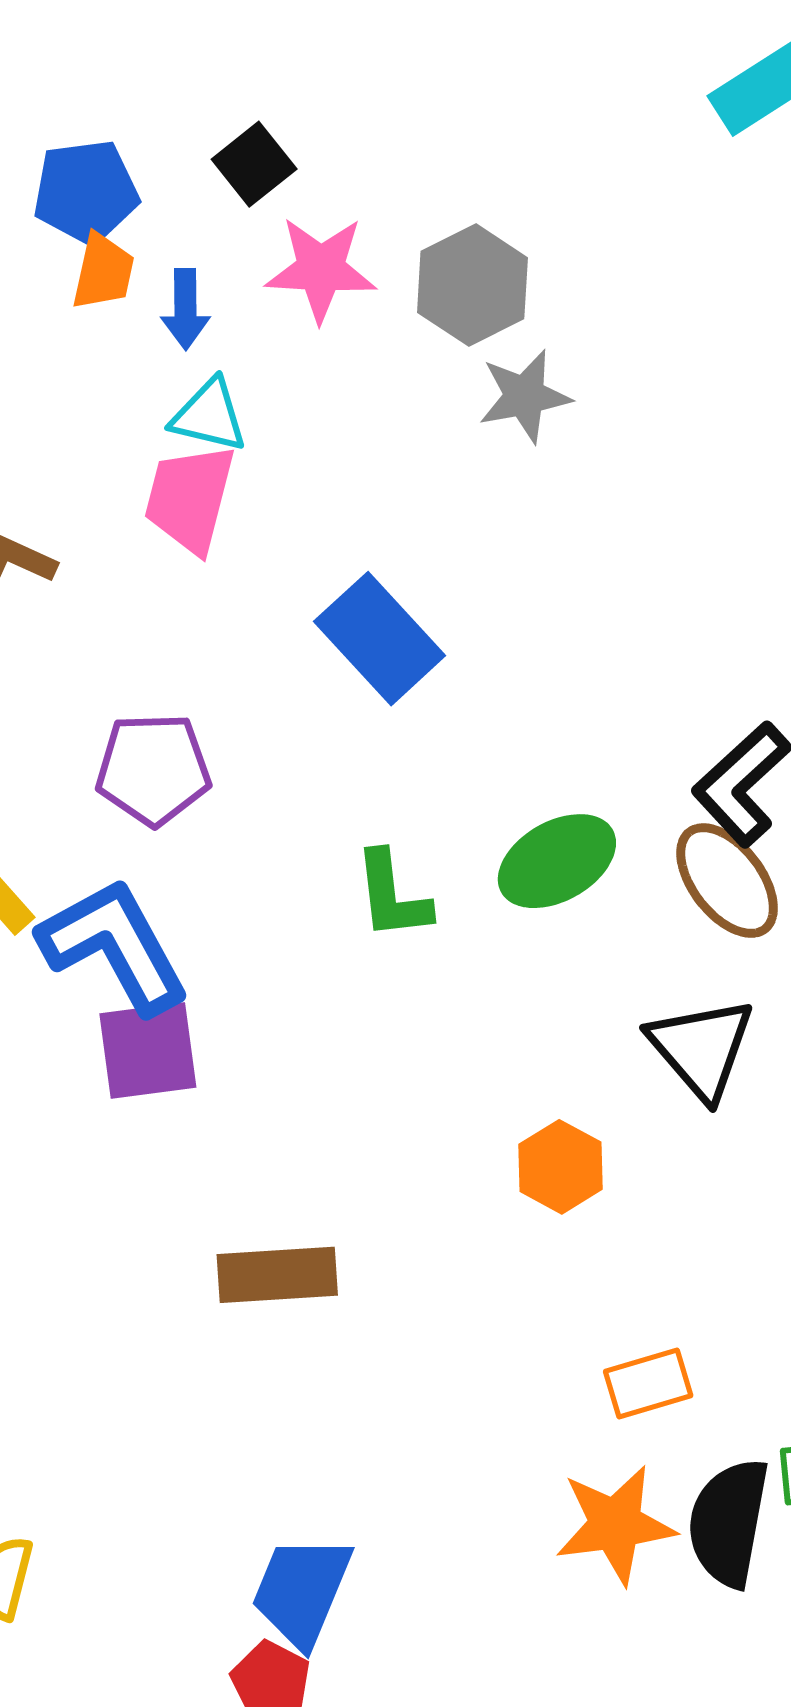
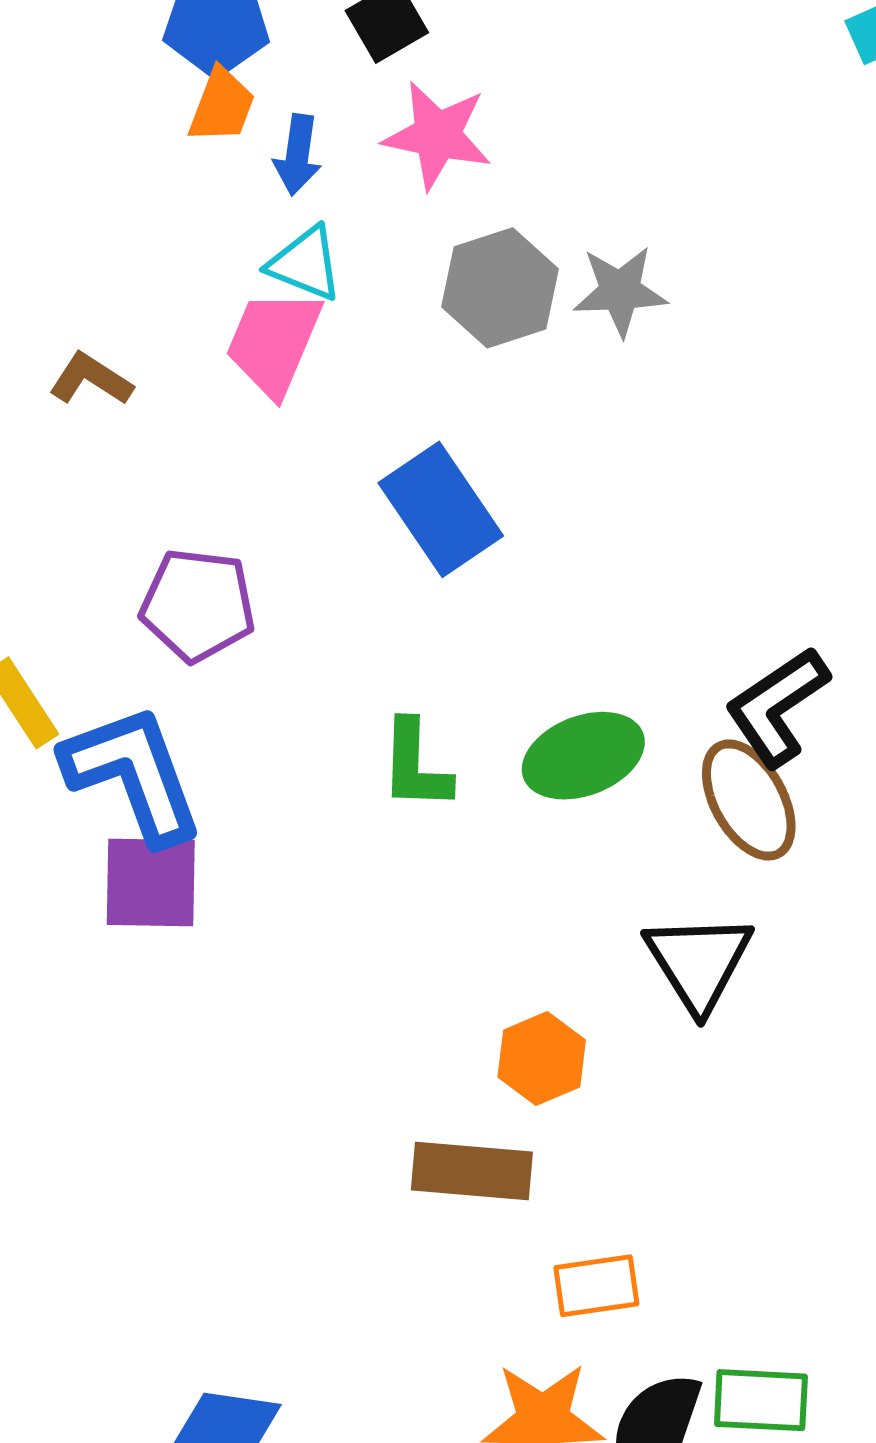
gray hexagon: (472, 285) -> (500, 288), moved
brown rectangle: (277, 1275) -> (472, 1171), moved

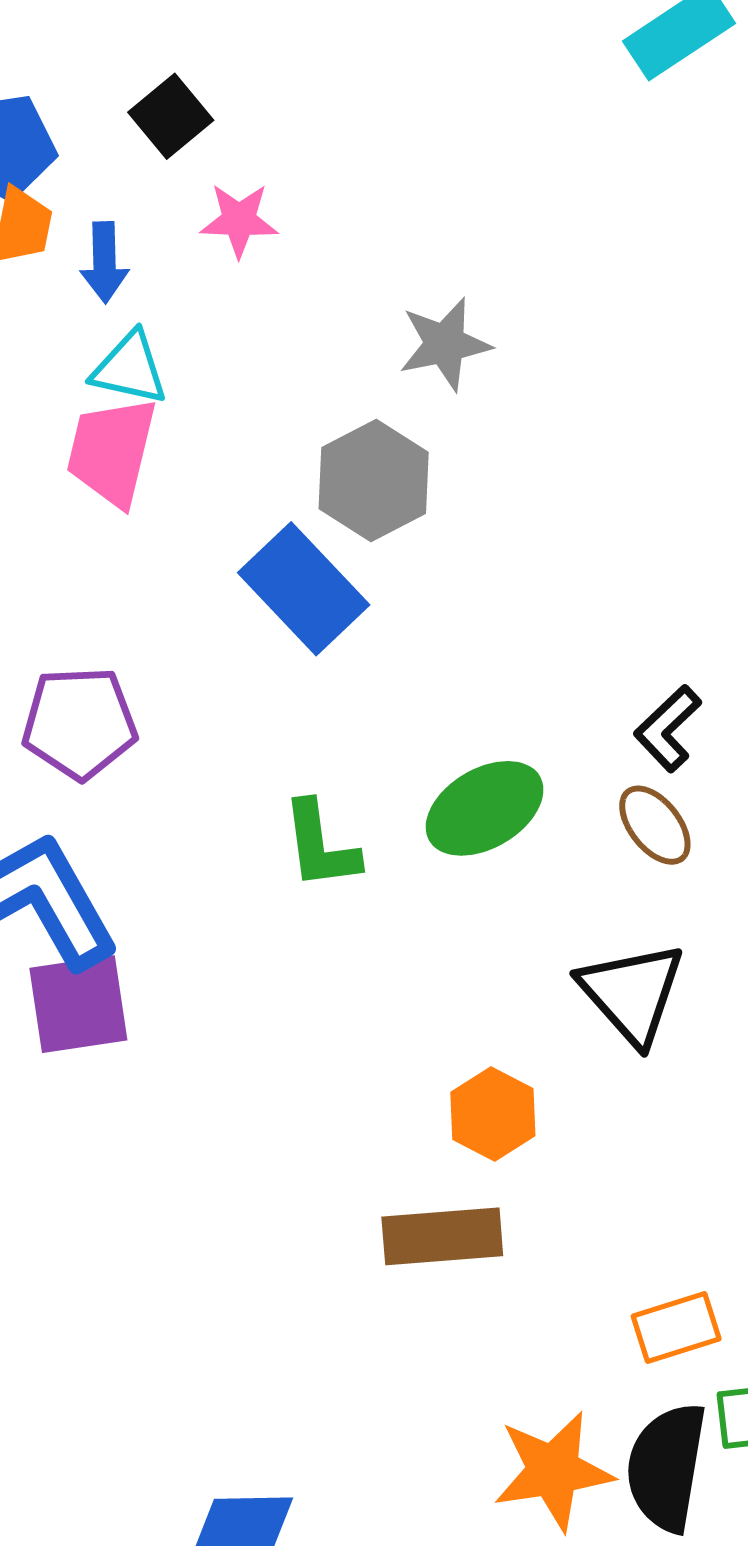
pink star: (437, 135) -> (239, 220), size x0.7
gray hexagon: (500, 288) -> (374, 481), moved
black L-shape: (777, 707) -> (668, 728), size x0.7
brown ellipse: (749, 800) -> (655, 825), size x0.7
orange rectangle: (596, 1286) -> (676, 1327), moved

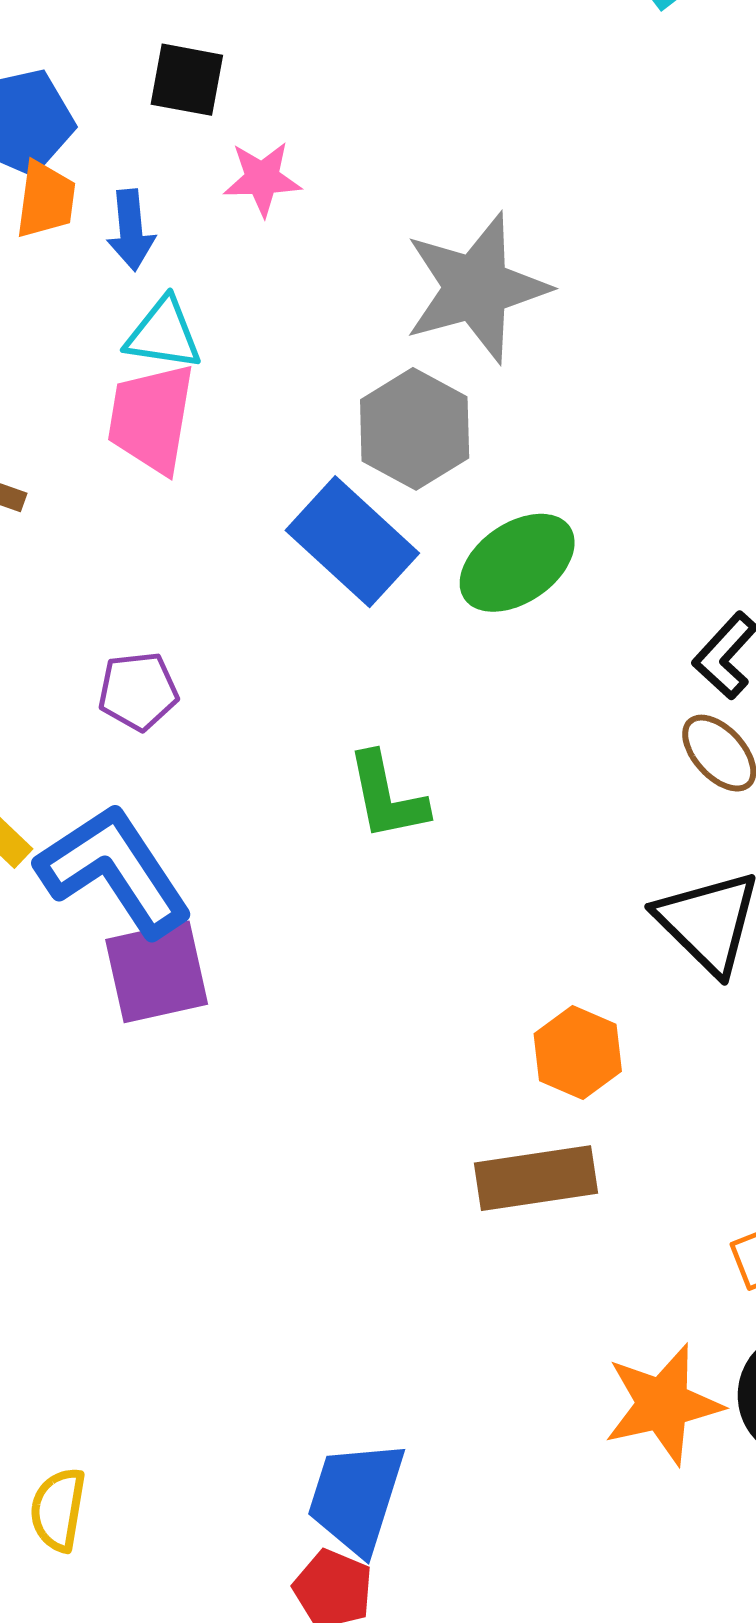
black square: (171, 116) -> (187, 80), turned -36
gray star: (445, 344) -> (476, 288), size x1.6
purple pentagon: (79, 723) -> (138, 691), size x0.7
green ellipse: (485, 808) -> (517, 563), moved

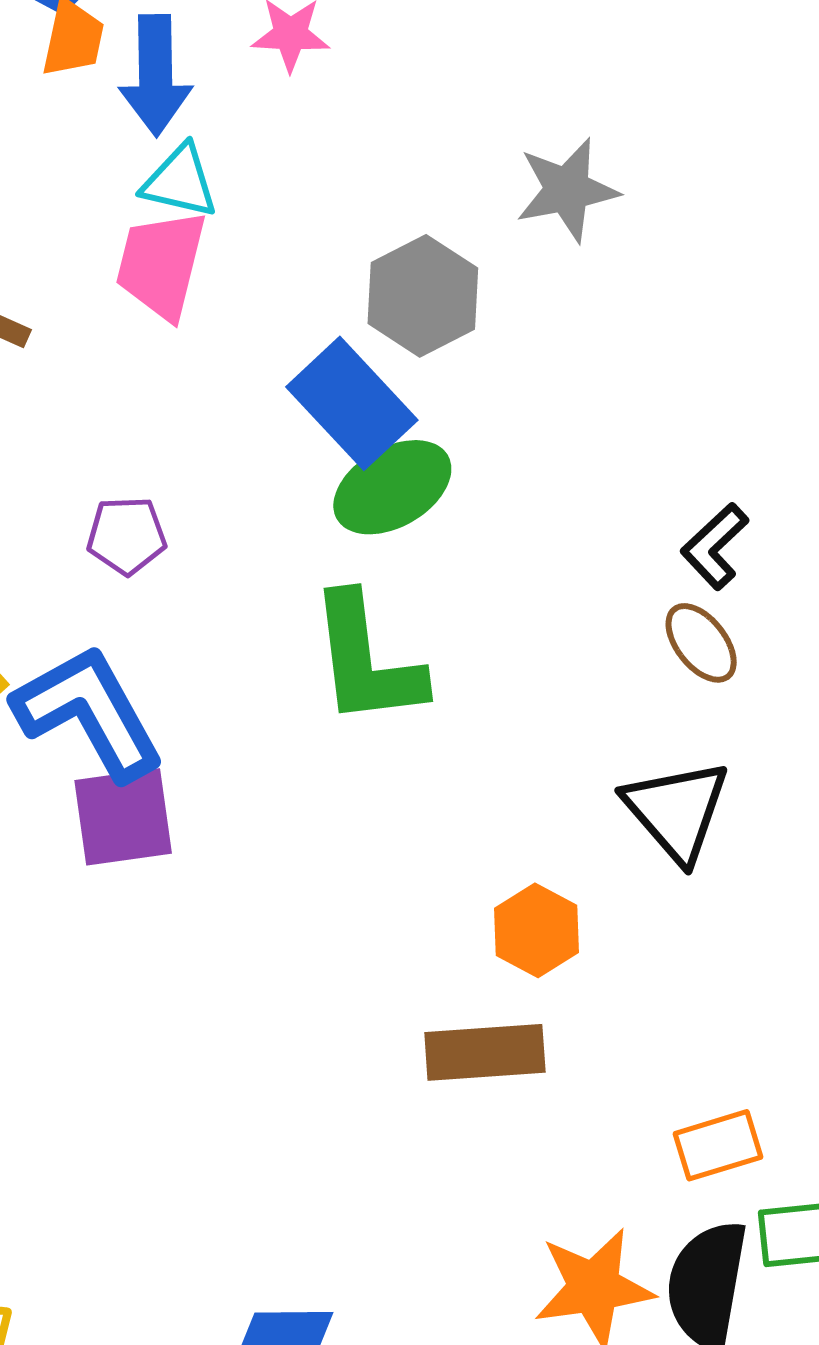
blue arrow: (131, 230) -> (156, 75), size x1.5
gray star: (476, 288) -> (567, 190), moved, size x0.7
green ellipse: (517, 563) -> (392, 487), moved
green L-shape: (387, 796) -> (366, 660), size x1.5

